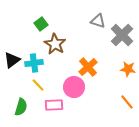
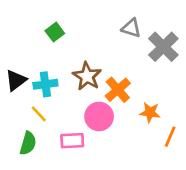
brown star: (55, 44) -> (87, 76), moved
orange star: (128, 69) -> (150, 112), moved
yellow line: (38, 85) -> (39, 114), moved
orange line: (127, 102) -> (170, 137), turned 63

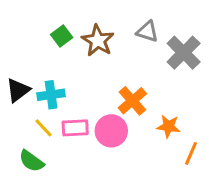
brown star: (87, 76) -> (98, 41), moved
pink rectangle: (72, 141) -> (75, 128), moved
green semicircle: (28, 143) -> (31, 161), turned 110

